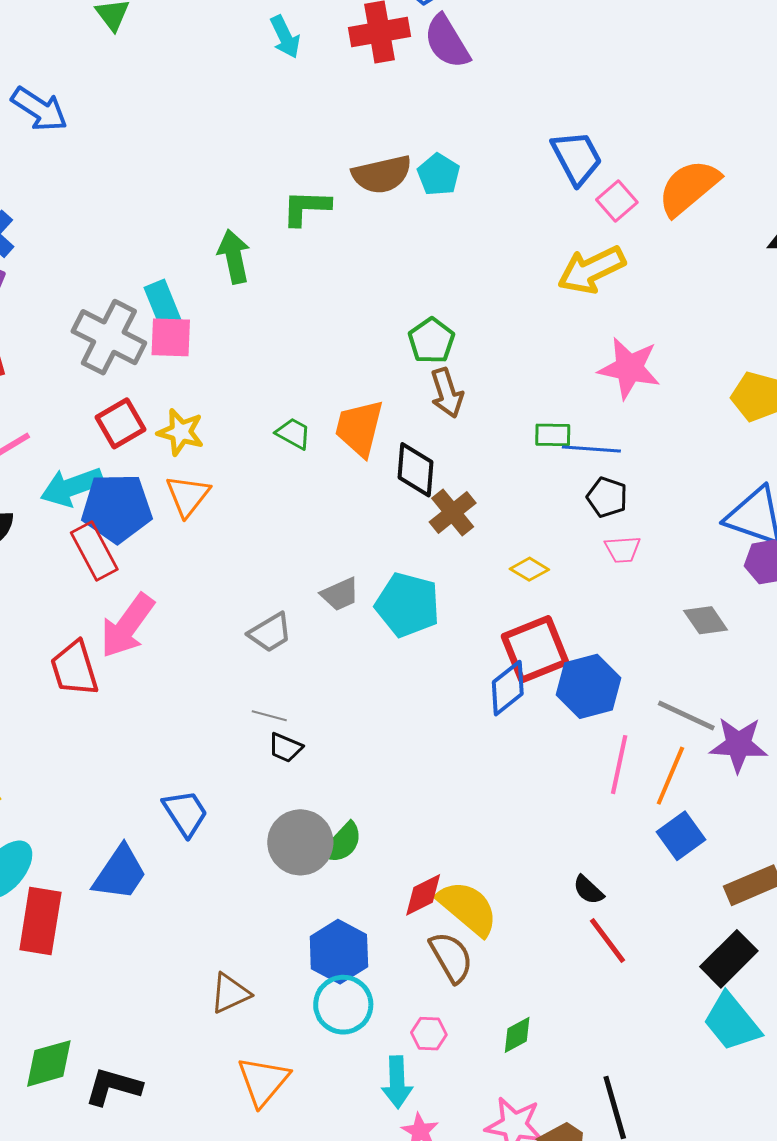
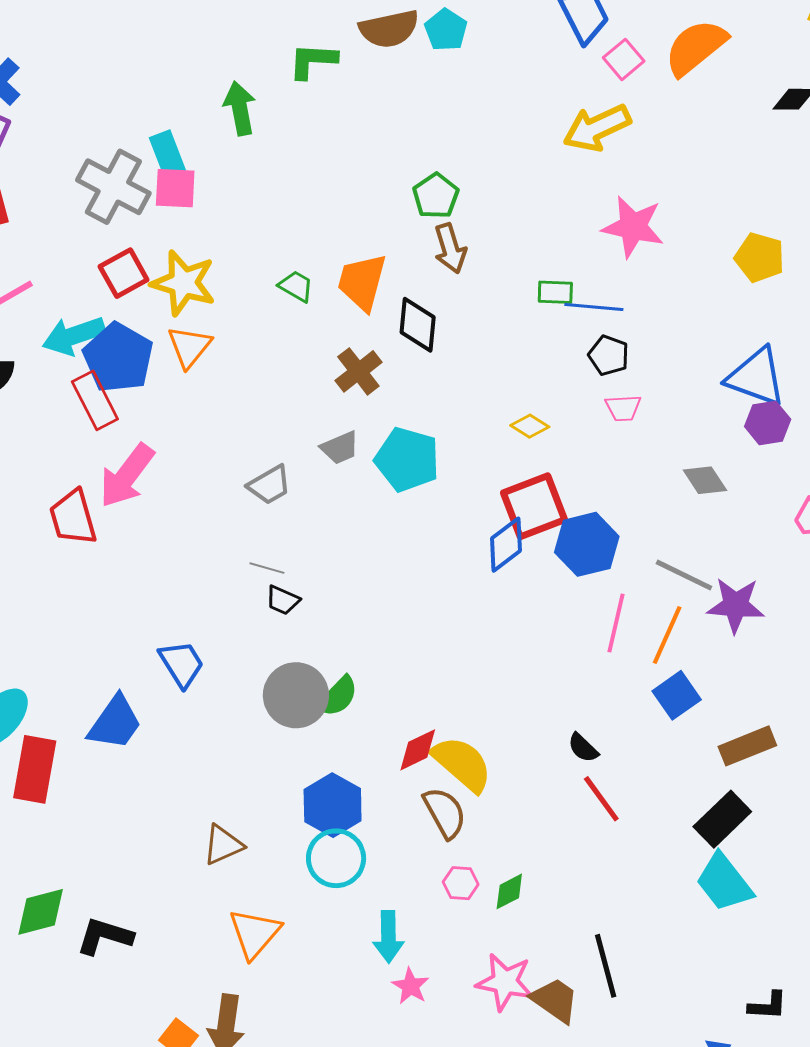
yellow star: (181, 432) -> (183, 283), size x1.4
blue pentagon: (117, 508) -> (118, 358), turned 30
brown cross: (453, 513) -> (358, 371), moved
pink hexagon: (429, 1034) -> (461, 883), moved

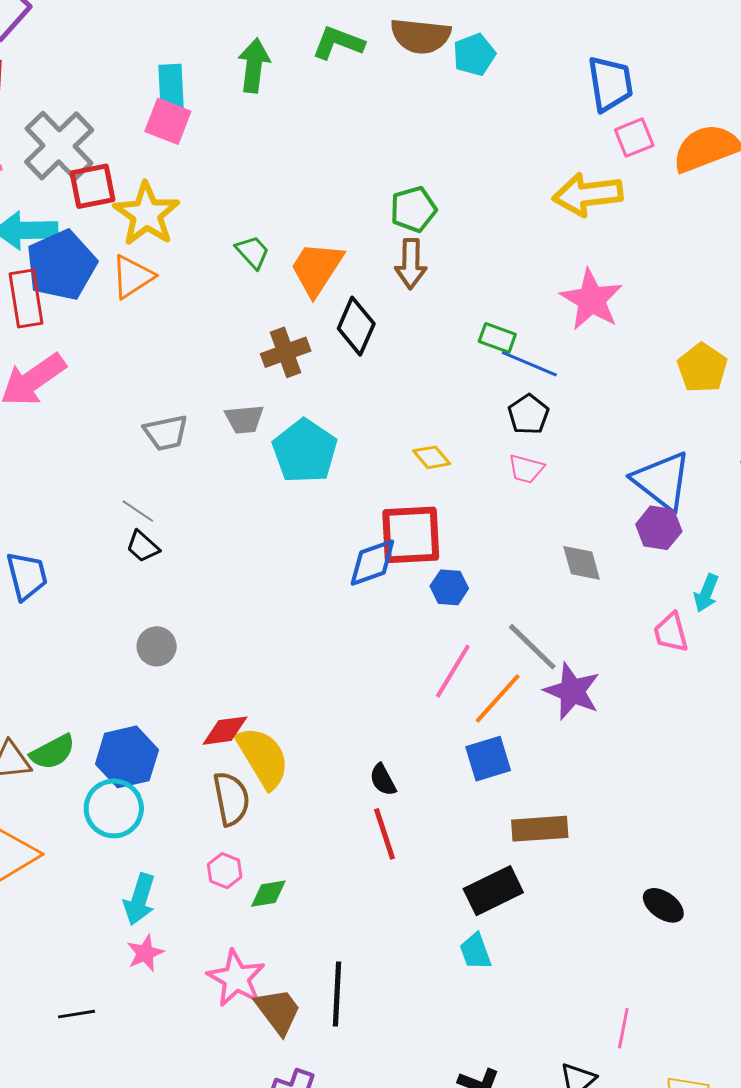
gray cross: (113, 187) -> (59, 146), moved
blue hexagon: (587, 544) -> (449, 587), size x0.6
gray circle: (296, 695) -> (157, 646), moved, size x0.6
green semicircle: (338, 696) -> (53, 752), moved
cyan trapezoid: (724, 882) -> (475, 951), size x0.6

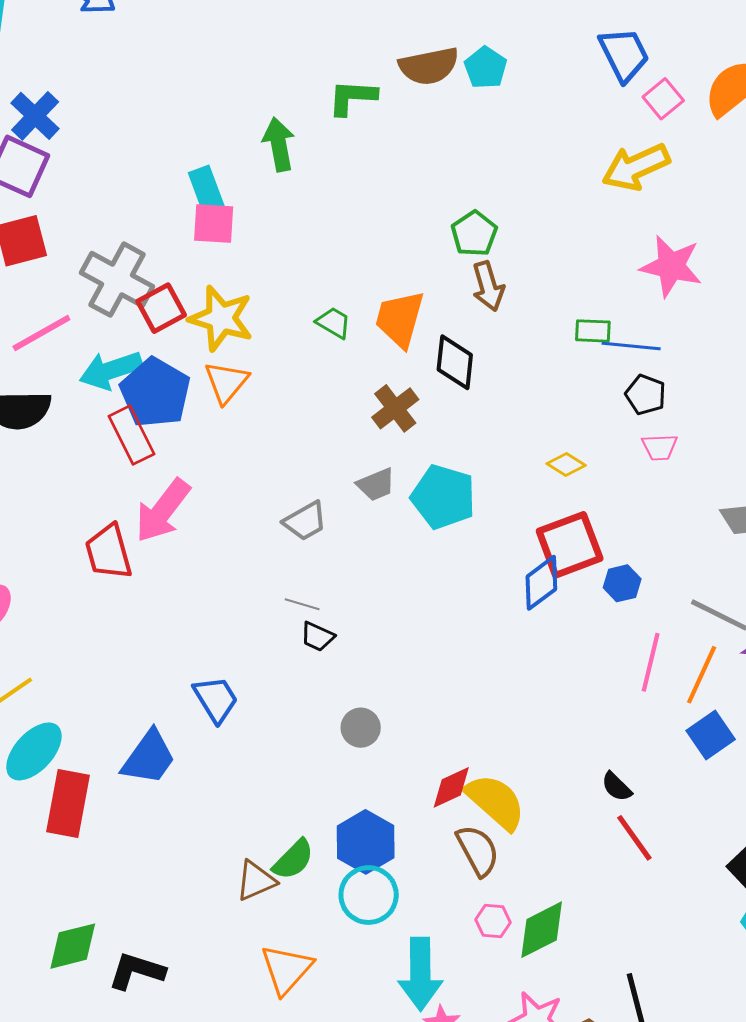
green diamond: (268, 894) -> (542, 930), size x1.6
cyan arrow: (139, 899) -> (420, 974), size x1.4

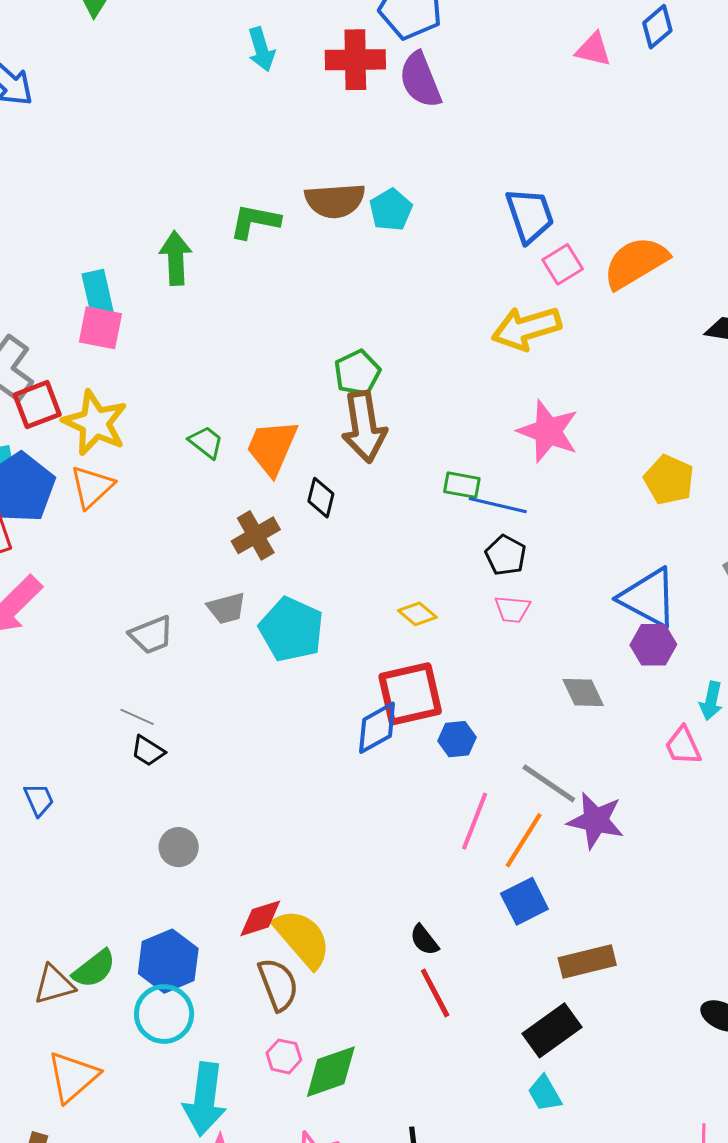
brown arrow: (488, 286) -> (364, 427), size x1.4
black diamond: (455, 362) -> (321, 498), size x0.7
blue trapezoid: (216, 699) -> (39, 800), size x0.7

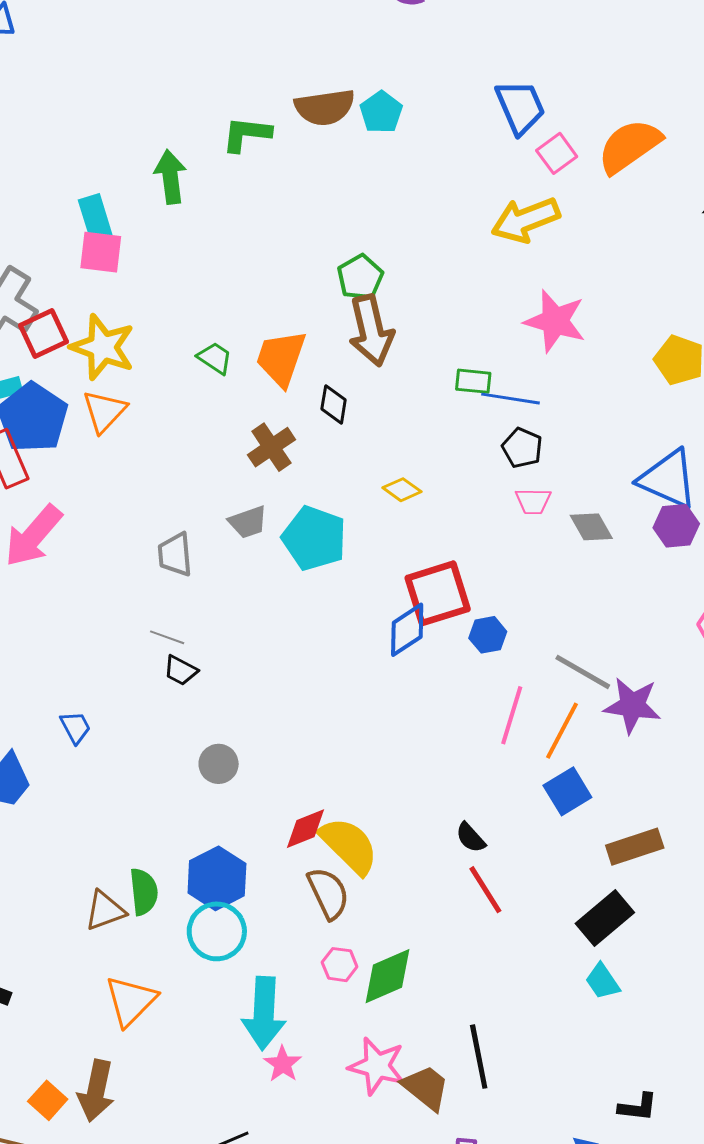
yellow diamond: (417, 614) -> (402, 490), moved
gray trapezoid: (151, 635) -> (175, 555), turned 111
gray diamond: (583, 692) -> (591, 527), moved
green semicircle: (94, 969) -> (144, 892), turned -54

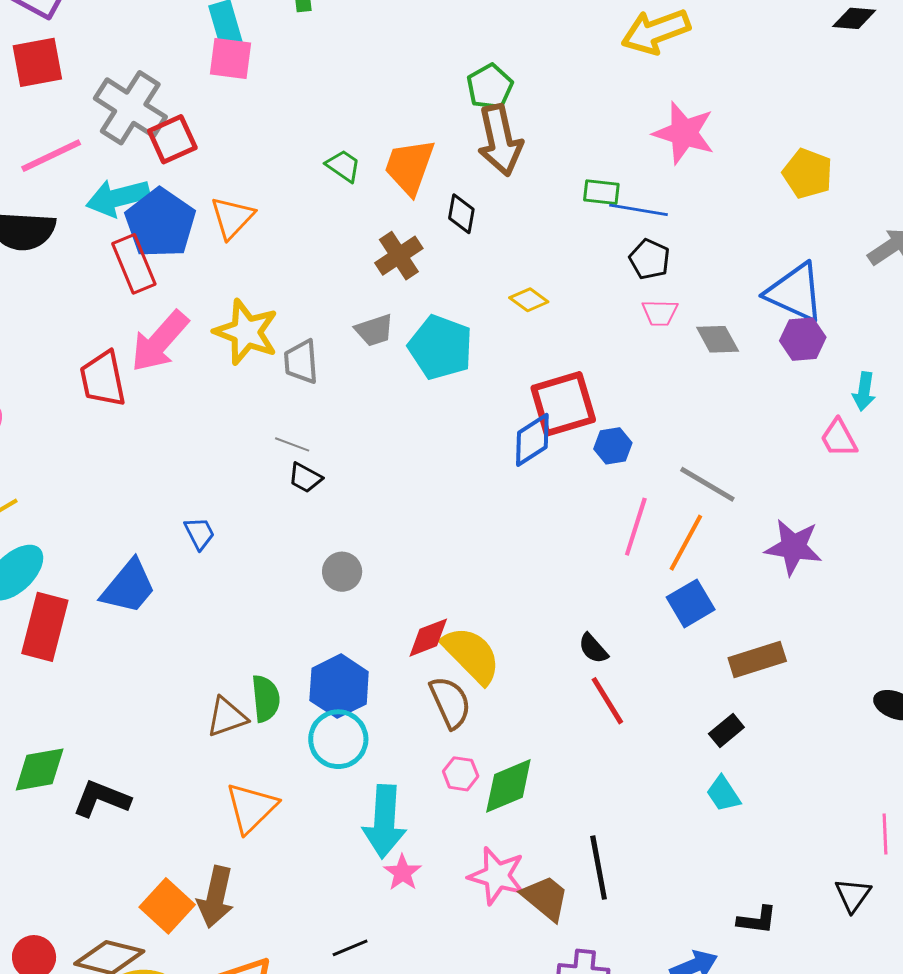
yellow star: (103, 347) -> (246, 332), moved
purple star: (632, 705) -> (793, 547), moved
black rectangle: (605, 918) -> (726, 730), size x0.6
orange square: (48, 1100) -> (167, 906), size x1.4

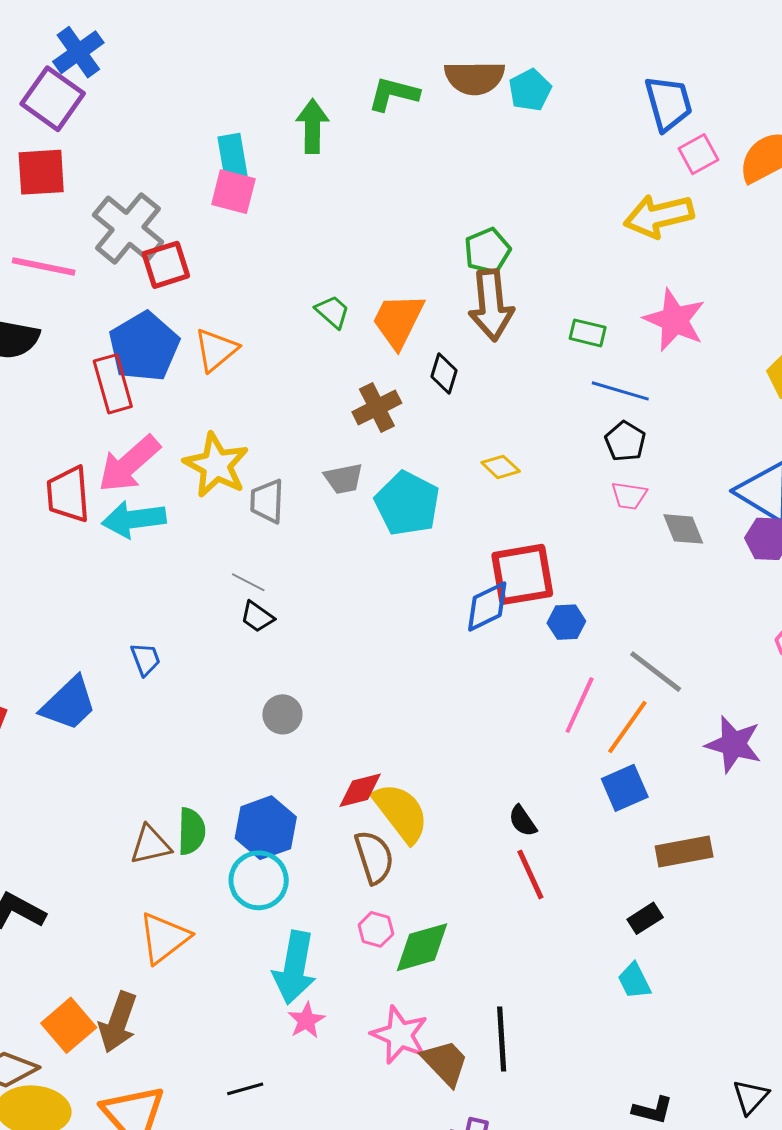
pink line: (51, 156) -> (44, 267), turned 30
green rectangle: (601, 192) -> (588, 333), moved
cyan arrow: (118, 198) -> (134, 519), moved

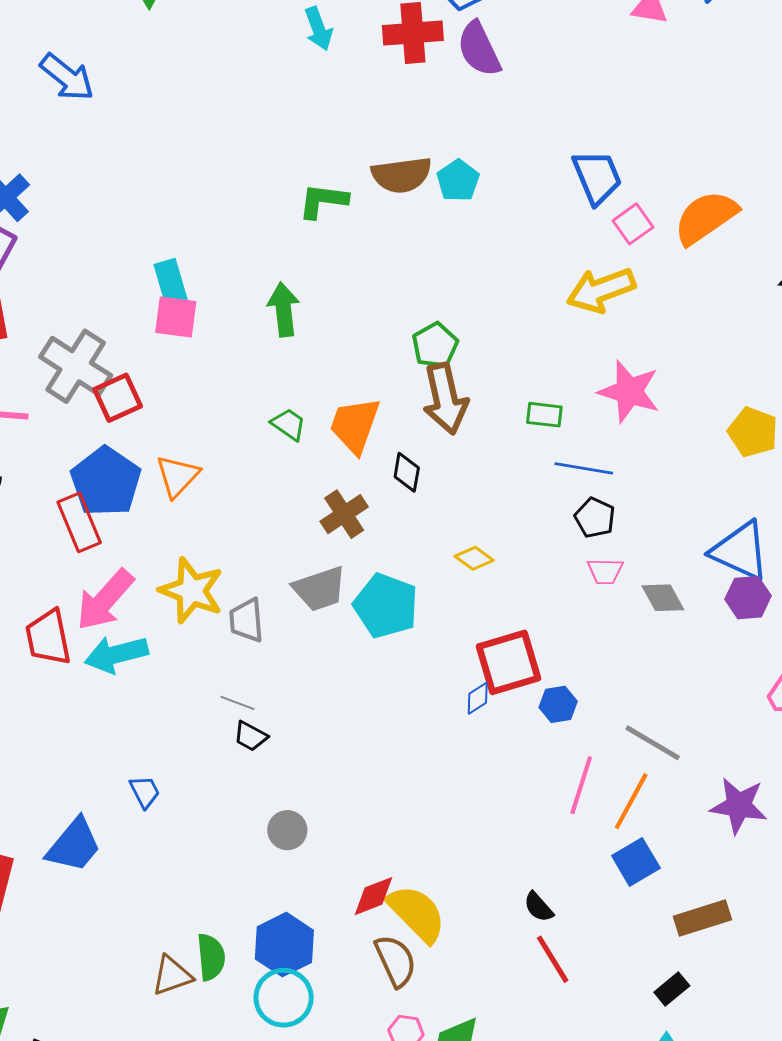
green arrow: (312, 126) -> (284, 309), moved
gray trapezoid: (344, 479) -> (320, 589), size x1.4
blue diamond: (487, 606) -> (478, 698), size x0.6

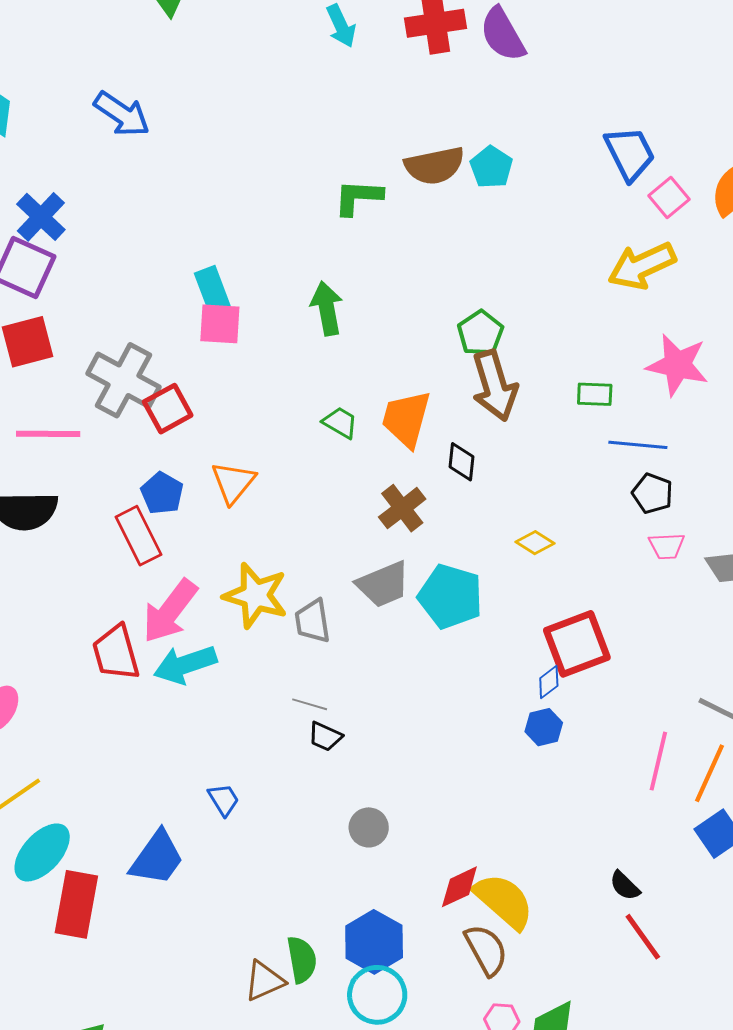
blue arrow: (67, 77) -> (122, 114), moved
blue pentagon: (106, 482) -> (162, 493), size x0.6
blue hexagon: (558, 704) -> (544, 727), moved

